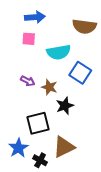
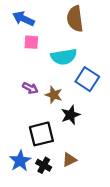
blue arrow: (35, 17) -> (24, 19), moved, turned -150
brown semicircle: (84, 26) -> (75, 19), moved, turned 75
brown triangle: (64, 147) -> (69, 160), size x0.6
black cross: (40, 160) -> (44, 165), moved

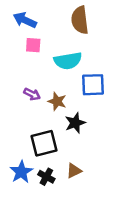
blue square: (87, 79) -> (93, 85), turned -35

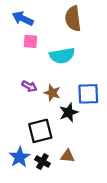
blue square: (93, 85) -> (88, 94), moved
brown triangle: (74, 171) -> (68, 156), turned 32

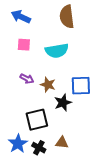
pink square: (30, 41) -> (24, 45), moved

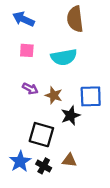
black square: (37, 120) -> (41, 135), turned 30

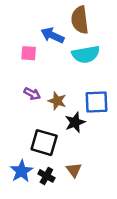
blue arrow: (23, 19) -> (52, 35), moved
cyan semicircle: (64, 57) -> (86, 54), moved
brown triangle: (69, 160) -> (74, 170), turned 48

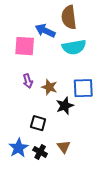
pink square: (29, 53) -> (25, 46), size x1.5
purple arrow: (32, 94) -> (28, 81), turned 48
black square: (44, 143) -> (38, 123), size x0.7

